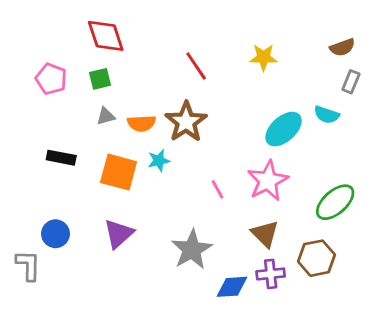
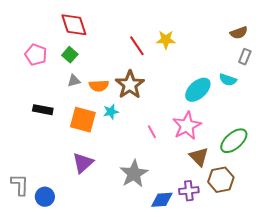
yellow star: (263, 57) -> (166, 40), moved
green square: (100, 79) -> (70, 55), turned -35
blue circle: (55, 234) -> (45, 197), moved
brown triangle: (265, 234) -> (199, 157), moved

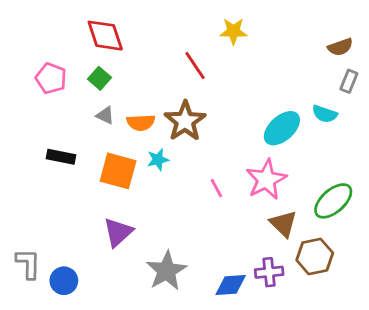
yellow star: (166, 40) -> (233, 31), moved
gray triangle: (74, 81) -> (105, 115), turned 40
gray star: (134, 174) -> (166, 271), moved

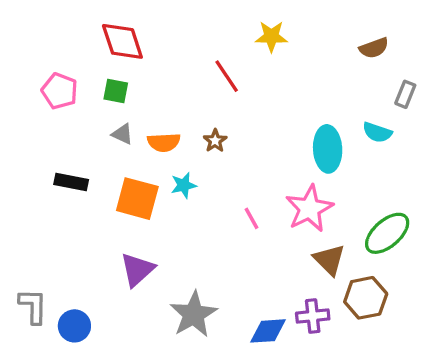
brown semicircle: (340, 47) -> (374, 48), moved
green square: (99, 78) -> (116, 91), turned -30
brown star: (185, 121) -> (215, 141), size x0.5
cyan ellipse: (282, 128) -> (328, 149), turned -51

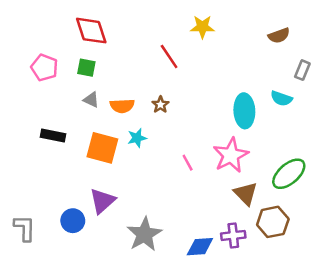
blue circle: (74, 326) -> (73, 221), moved

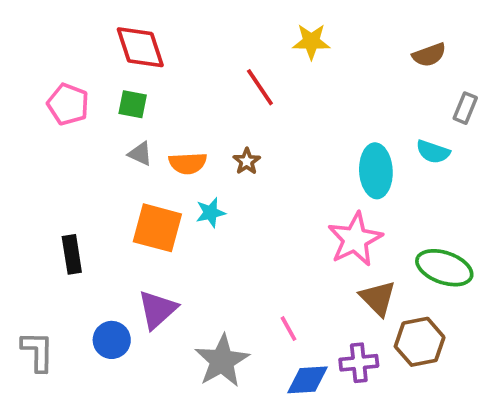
black rectangle: (53, 135) -> (72, 254), moved, turned 70
pink line: (188, 163) -> (288, 329), moved
green ellipse: (289, 174) -> (444, 268), turned 60

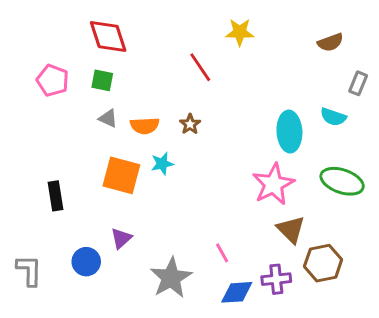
green ellipse: (444, 268) -> (342, 181), moved
purple triangle: (157, 310) -> (121, 238), size x0.7

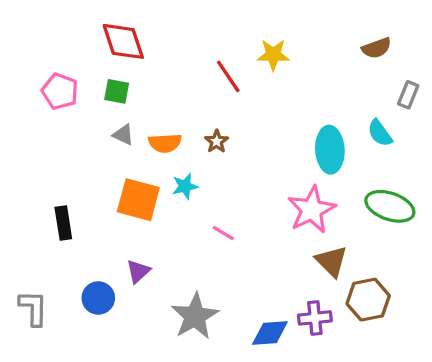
yellow star: (240, 32) -> (273, 55), moved
cyan semicircle: (333, 117) -> (380, 133), turned 35
pink line: (222, 253) -> (223, 233), moved, turned -30

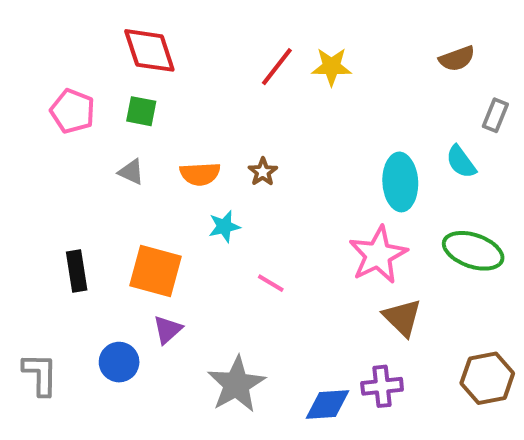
red line: (228, 76) -> (277, 67), moved, turned 72
gray triangle: (123, 135) -> (131, 172), moved
orange square: (138, 200) -> (155, 271), moved
brown hexagon: (368, 300) -> (487, 378), moved

